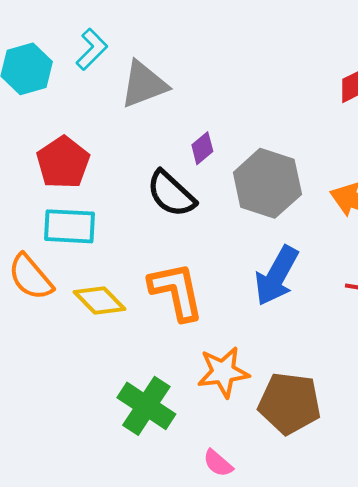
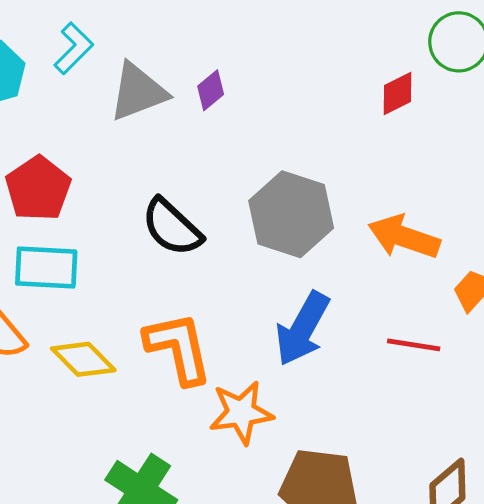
purple diamond: (202, 148) -> (211, 90), moved
orange star: (223, 372) -> (241, 413), moved

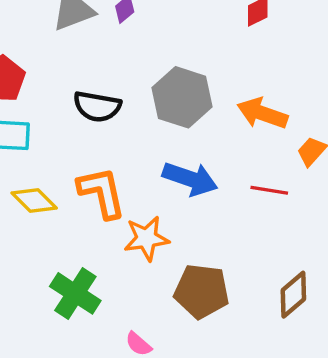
black semicircle: (172, 227) -> (97, 106), turned -33
blue arrow: (302, 329) -> (190, 179), turned -100

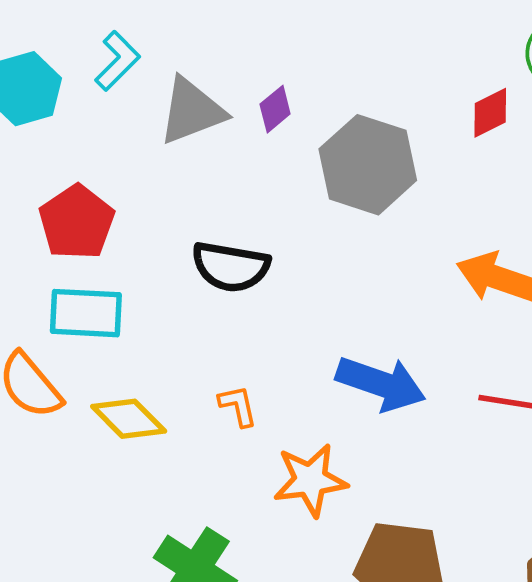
gray hexagon: (182, 97) -> (368, 165), moved
orange L-shape: (102, 193) -> (238, 406), size x0.5

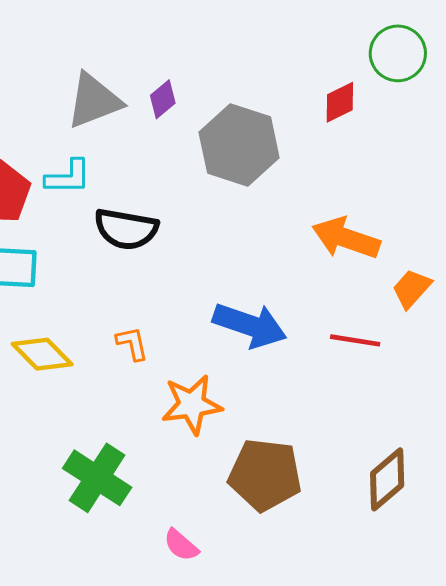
cyan L-shape: (117, 61) -> (68, 177), moved, turned 45

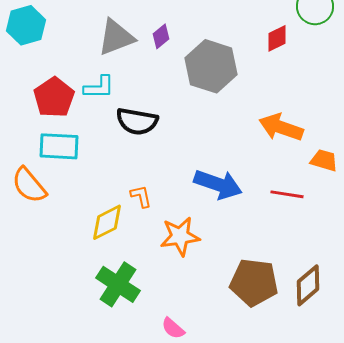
orange trapezoid: (412, 289) -> (324, 160), turned 64
yellow diamond: (42, 354) -> (107, 222), moved, turned -72
brown pentagon: (265, 475) -> (254, 282), moved

